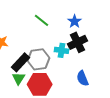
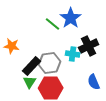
blue star: (75, 21) -> (71, 18), moved, size x1.5

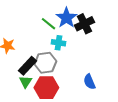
black cross: (89, 46) -> (84, 24), moved
cyan cross: (73, 54) -> (58, 43), moved

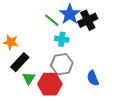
gray hexagon: (45, 63) -> (62, 64), moved
black rectangle: (27, 66) -> (20, 62), moved

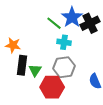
black rectangle: (20, 62) -> (22, 65), turned -36
green triangle: (29, 78) -> (35, 70), moved

